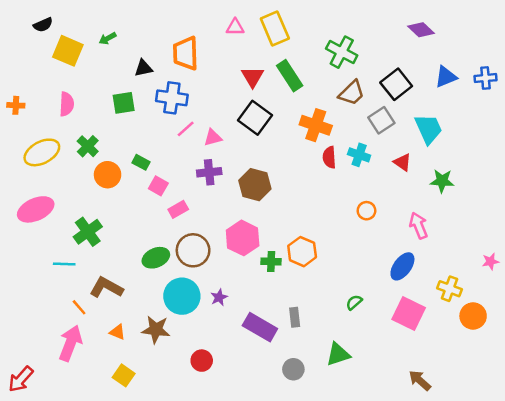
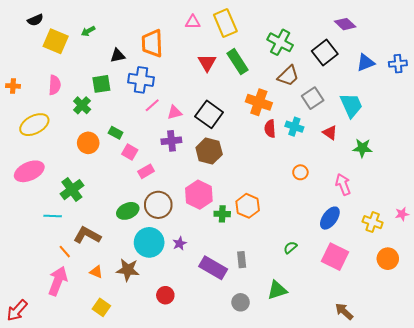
black square: (396, 84) -> (325, 52), moved
black square: (255, 118) -> (209, 114), moved
green cross: (88, 146) -> (82, 105), moved
yellow cross: (450, 289) -> (373, 222), moved

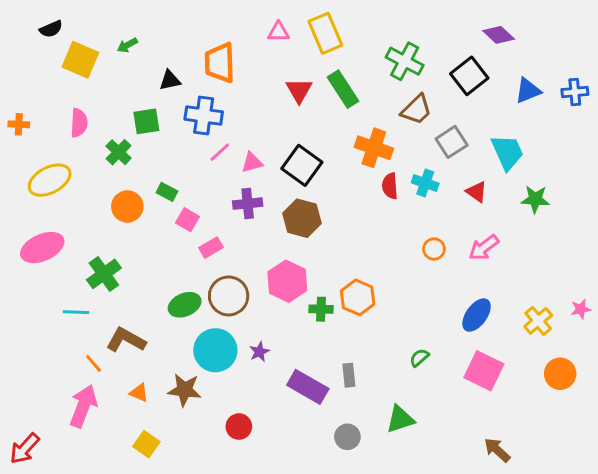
green star: (362, 148) -> (535, 199), moved
pink arrow: (343, 185) -> (484, 248), moved, turned -105
yellow cross: (373, 222) -> (538, 321), turned 30

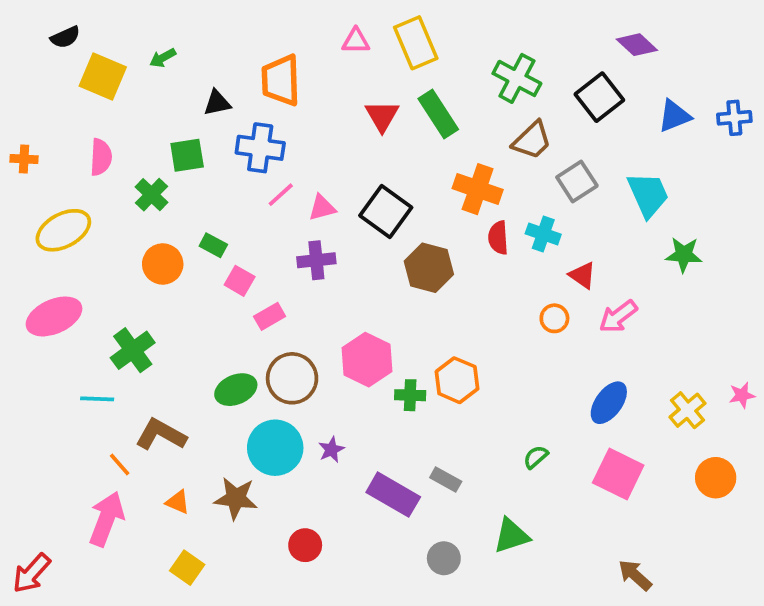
red triangle: (477, 192) -> (583, 275), moved
brown hexagon: (302, 218) -> (429, 268), moved
gray rectangle: (349, 375) -> (446, 480), turned -55

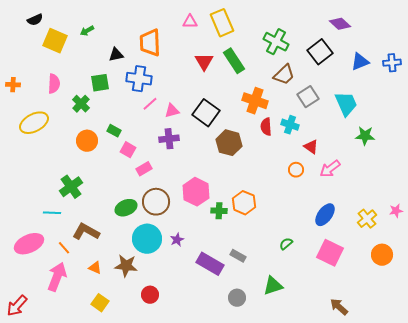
pink ellipse: (54, 316) -> (29, 244), moved
red circle: (305, 545) -> (150, 295), moved

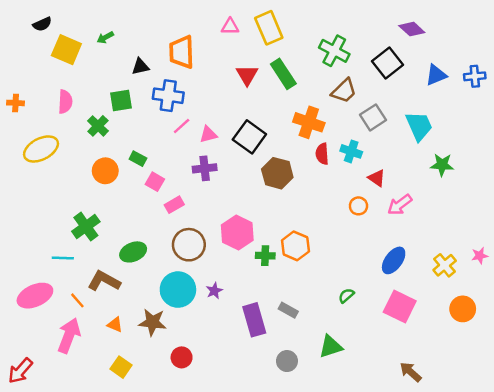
green ellipse: (126, 208) -> (133, 252), moved
purple rectangle: (210, 264) -> (254, 320), turned 44

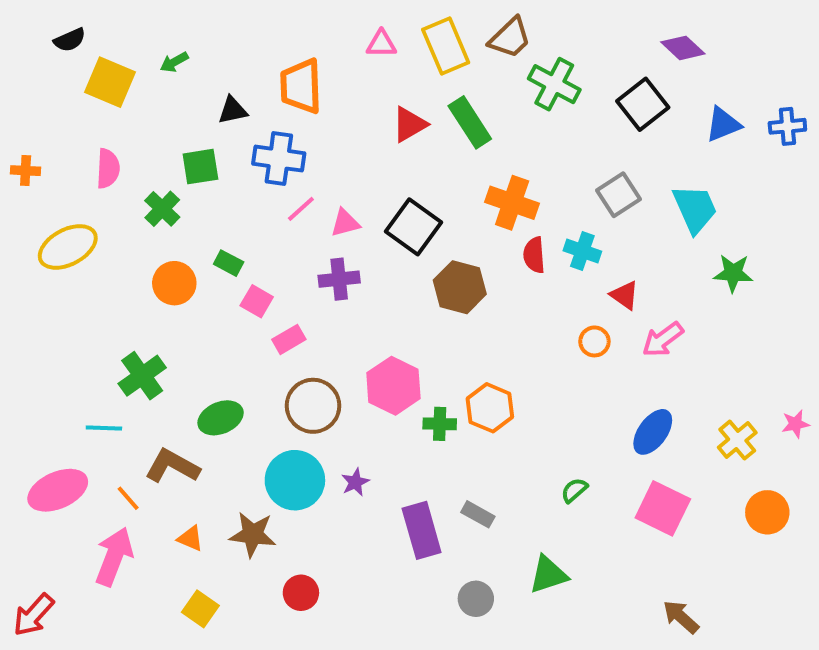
red triangle: (247, 75) -> (410, 124), turned 30
brown trapezoid: (344, 91) -> (510, 38), moved

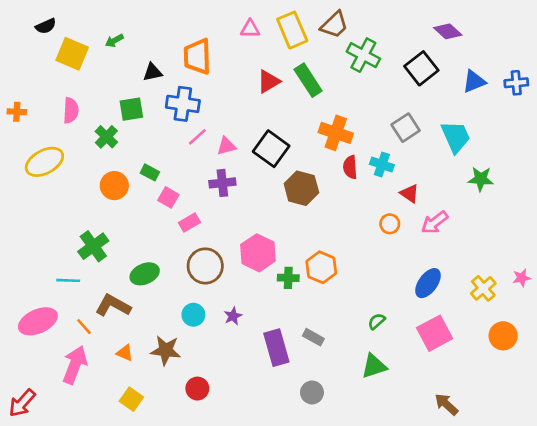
cyan circle: (295, 480) -> (193, 315), size x0.6
pink square: (663, 508) -> (435, 333), turned 36
green triangle: (548, 575) -> (374, 366), moved

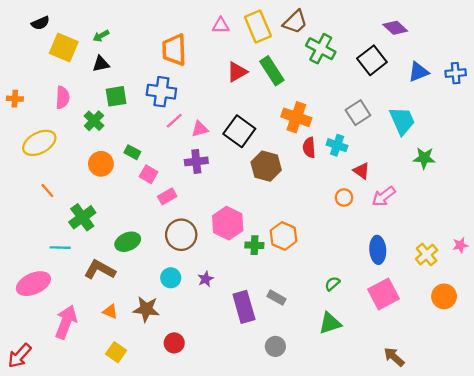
black triangle: (153, 72) -> (101, 64), moved
blue ellipse: (428, 283) -> (378, 250), turned -40
orange line: (84, 327) -> (47, 191), moved

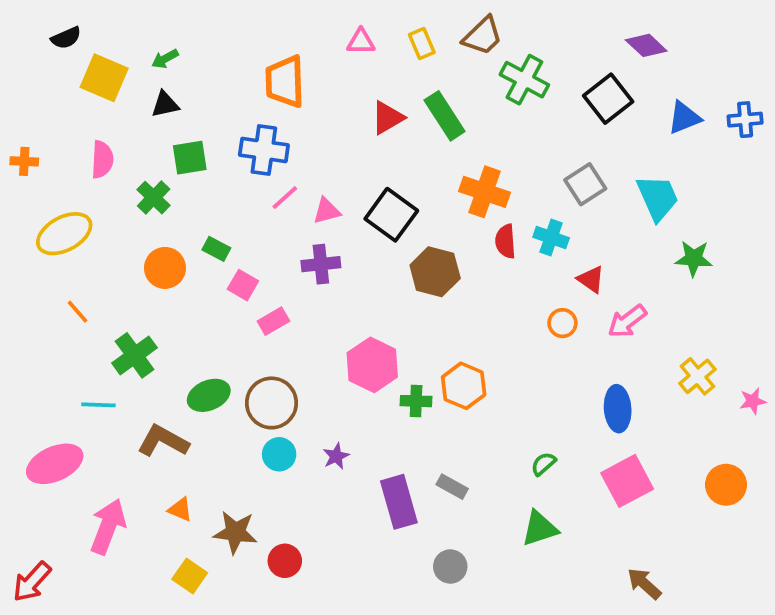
yellow rectangle: (258, 27) -> (422, 44), size x0.6
brown circle: (181, 235) -> (271, 403), moved
yellow cross: (427, 255) -> (697, 376), moved
brown star: (146, 309) -> (235, 532), moved

